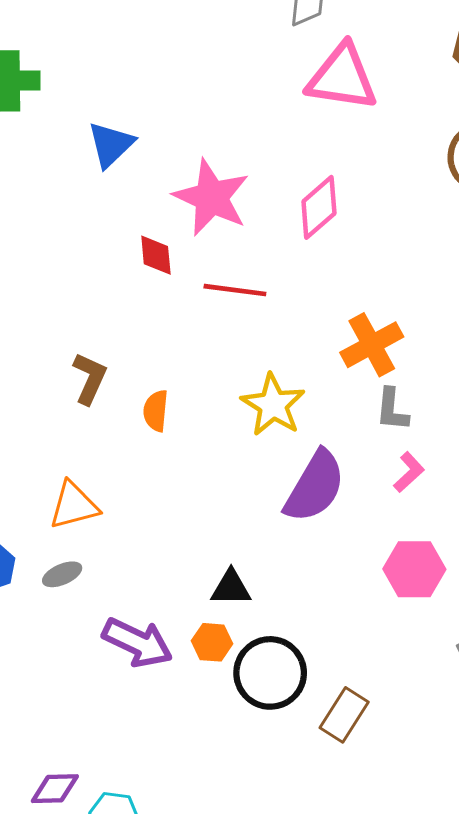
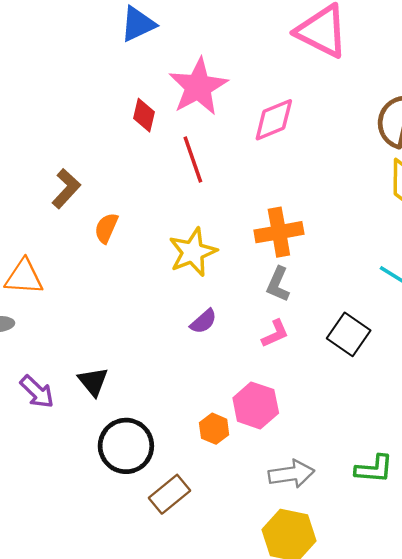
red line: (235, 290) -> (193, 159), turned 45
purple semicircle: (315, 487) -> (203, 321), size x0.5
black triangle: (231, 588) -> (93, 381), moved, turned 32
orange hexagon: (212, 642) -> (214, 429), moved
purple arrow: (137, 643) -> (37, 392), size x0.7

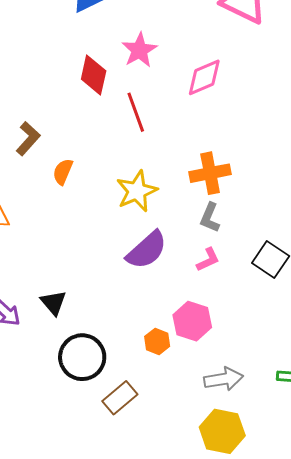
pink star: (198, 87) -> (139, 50), size x0.7
red diamond: (144, 115) -> (94, 75), size x1.4
purple semicircle: (203, 321) -> (147, 250), size x1.8

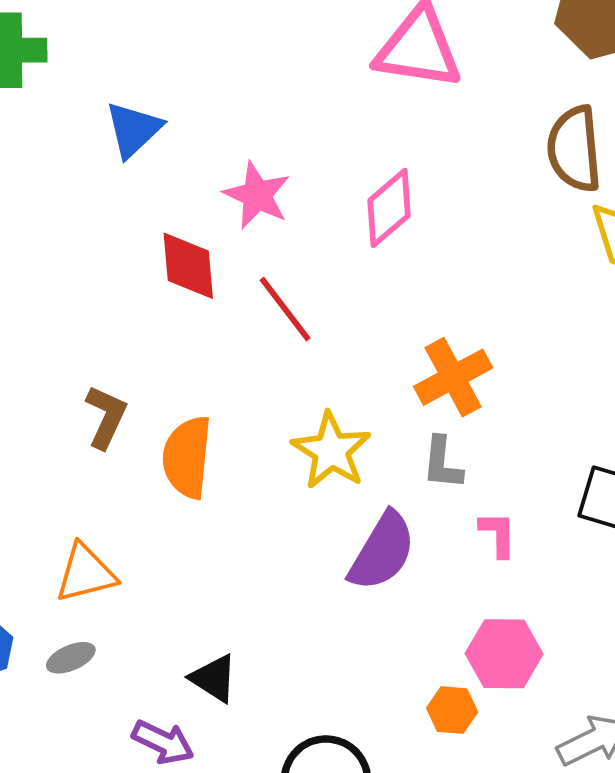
orange semicircle: (63, 172) -> (187, 457), size x1.6
gray L-shape: (210, 218) -> (442, 463), moved
pink L-shape: (208, 260) -> (498, 534), turned -48
black triangle: (53, 303) -> (214, 678), moved

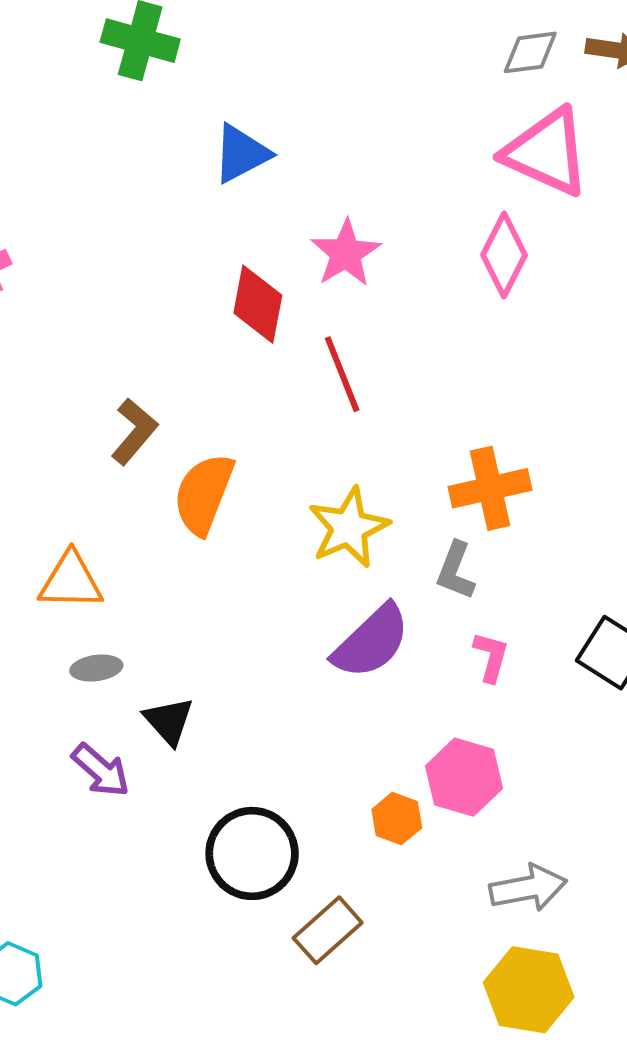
pink diamond: (389, 208) -> (504, 255), moved, turned -38
gray ellipse: (71, 658) -> (96, 668), moved

